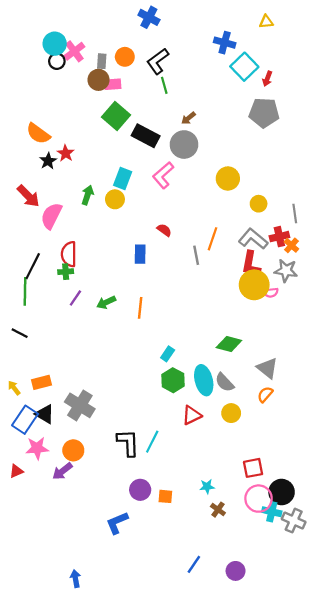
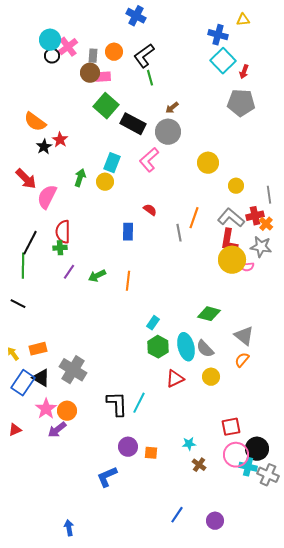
blue cross: (225, 43) -> (218, 35), moved
pink star: (37, 448) -> (46, 409), moved, turned -30

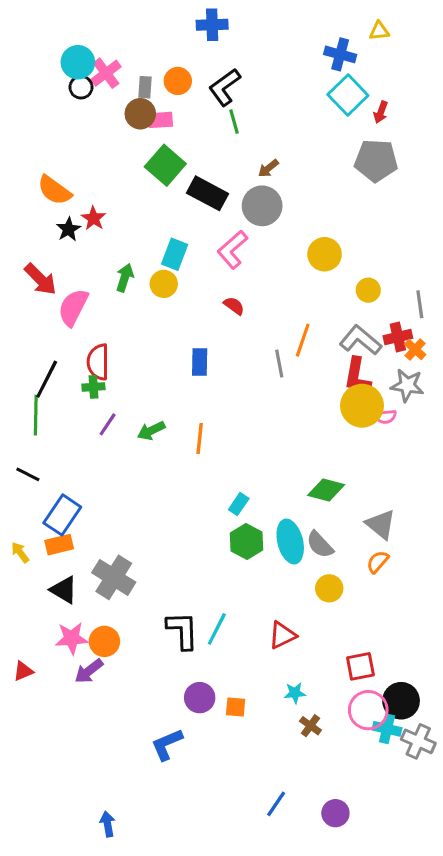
blue cross: (136, 16) -> (212, 25), turned -30
red semicircle: (150, 210) -> (234, 306), moved
red triangle: (175, 379) -> (282, 635), moved
blue rectangle: (23, 383) -> (62, 515), moved
pink star: (46, 409) -> (72, 638), turned 30

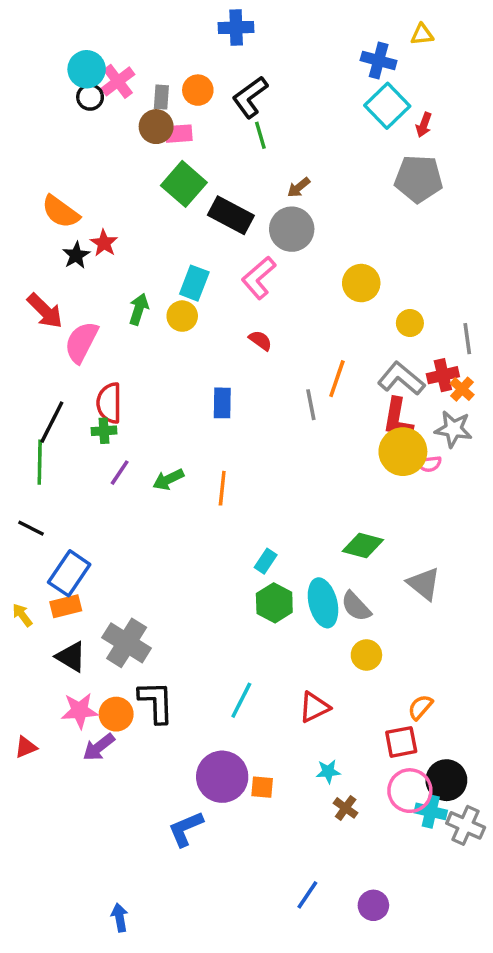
orange semicircle: (378, 562) -> (420, 707), moved
black L-shape: (182, 630) -> (156, 702), moved
purple circle: (200, 698) -> (222, 777), size x1.5

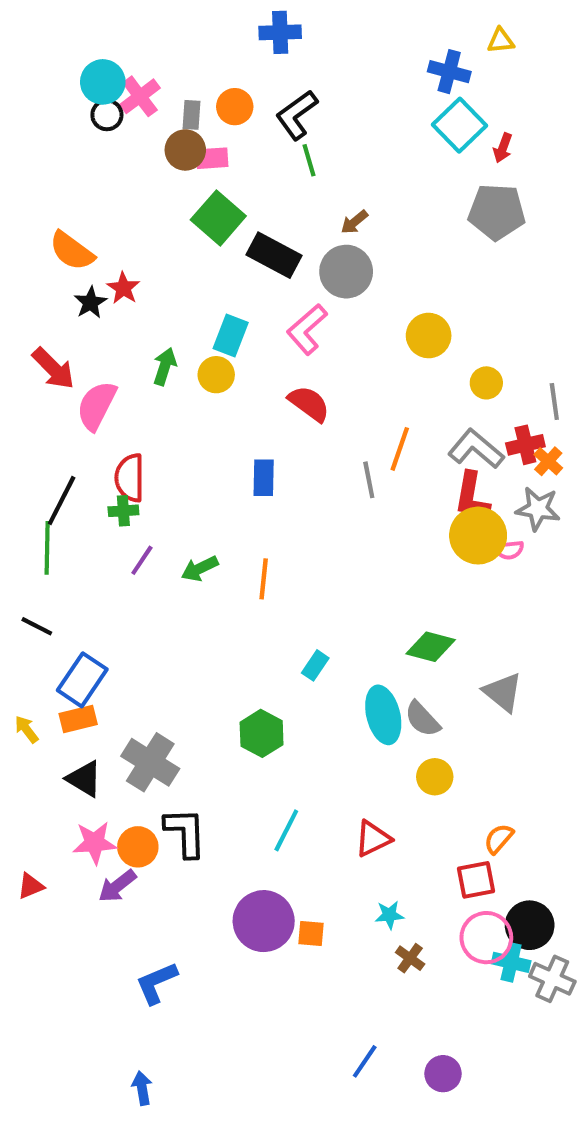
red semicircle: (260, 340) -> (309, 404), size x1.5
green hexagon: (274, 603) -> (262, 733), moved
blue L-shape: (186, 829) -> (156, 983), moved

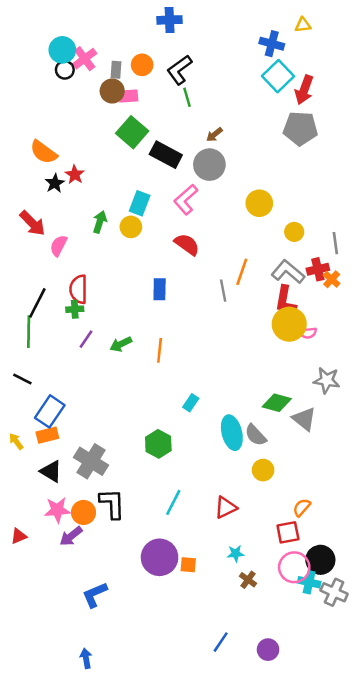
red arrow: (503, 148) -> (304, 90), size x1.6
pink semicircle: (97, 406) -> (59, 246), size x0.7
gray star: (538, 509) -> (327, 380), moved
green diamond: (431, 647) -> (277, 403), moved

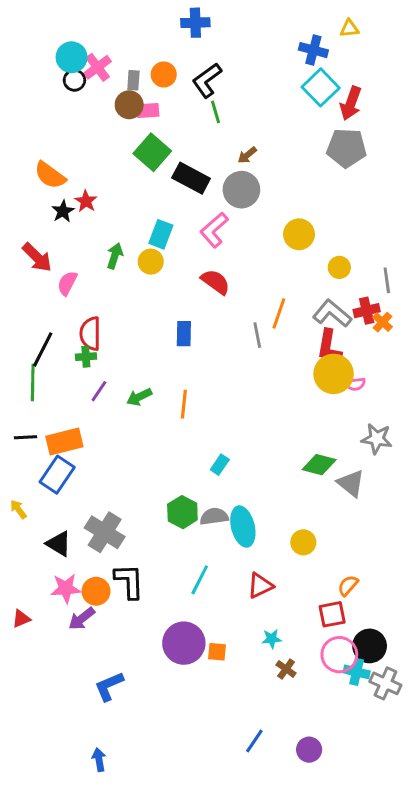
black line: (22, 379) -> (26, 437), turned -30
cyan ellipse: (232, 433) -> (243, 527), moved
orange rectangle: (47, 435) -> (64, 442), moved, size x1.4
gray semicircle: (256, 435) -> (214, 516), moved, turned 125

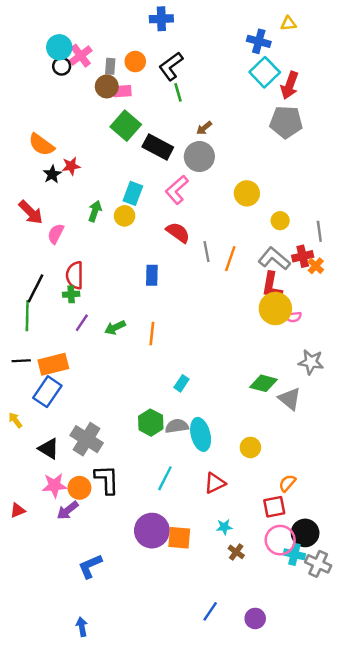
red star: (86, 201) -> (71, 166), turned 30
gray line: (257, 335) -> (206, 252), moved
orange square: (217, 652) -> (179, 538), size x1.5

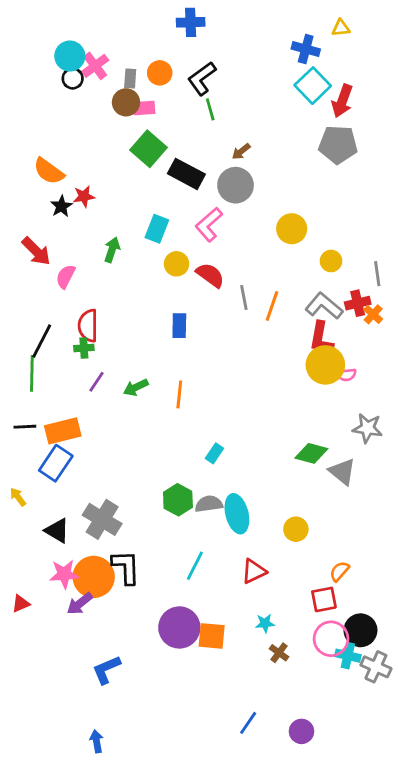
yellow circle: (125, 216) -> (177, 264), moved
orange circle: (79, 488) -> (94, 577), size x1.5

